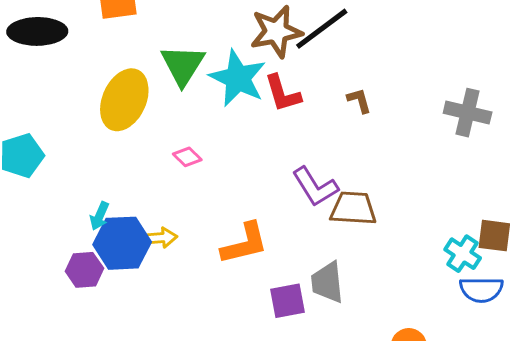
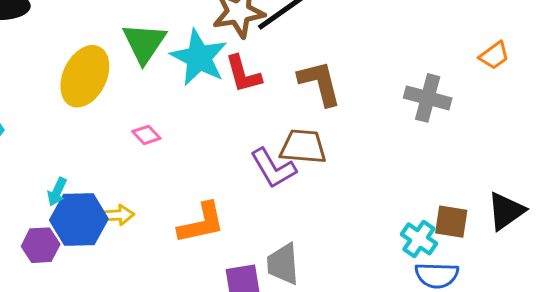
brown L-shape: (359, 101) -> (320, 83), size x1.8
brown trapezoid: (353, 208) -> (303, 147), moved

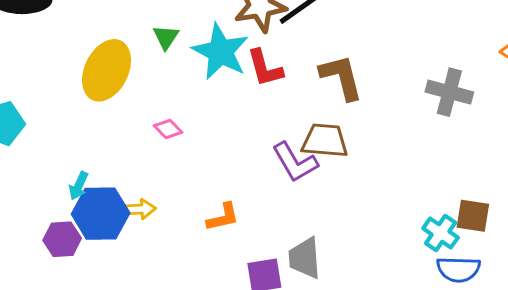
green triangle: (144, 43) -> (166, 37), size x0.6
orange L-shape: (201, 223) -> (223, 217), size x0.7

